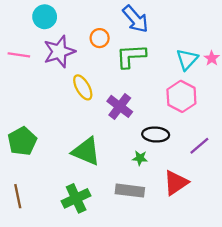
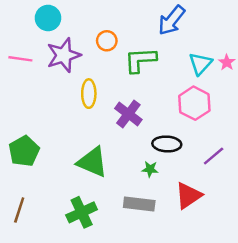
blue arrow: (135, 19) -> (172, 20), moved, turned 80
yellow ellipse: (83, 87) -> (89, 94), turned 30
brown line: (18, 196) -> (19, 210), turned 30

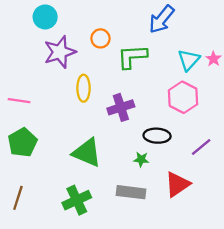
pink line: (20, 59) -> (19, 101), moved
purple cross: (128, 114) -> (121, 107), turned 35

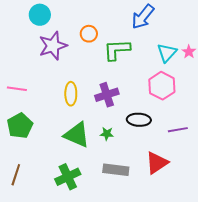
yellow ellipse: (84, 88) -> (71, 94), moved
purple line: (201, 147) -> (178, 130), turned 30
green star: (141, 159) -> (107, 134), moved

